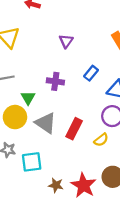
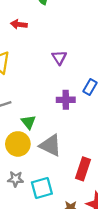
purple cross: (55, 81) -> (66, 100), moved
red rectangle: (74, 129) -> (83, 169), moved

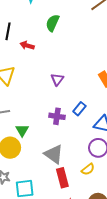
gray triangle: (50, 145) -> (54, 154), moved
red rectangle: (83, 169) -> (62, 178), turned -42

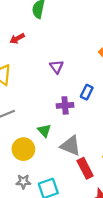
red arrow: (27, 45) -> (17, 38), turned -32
green triangle: (22, 130) -> (44, 131), moved

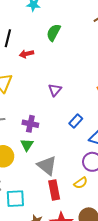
purple cross: (65, 105) -> (30, 124), moved

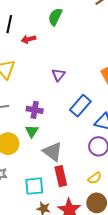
blue rectangle: (76, 121) -> (80, 106), size x1.5
yellow semicircle: (81, 183) -> (95, 178), moved
cyan square: (15, 199) -> (34, 186), moved

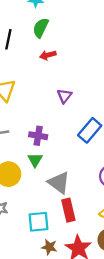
green semicircle: (55, 17) -> (41, 28), moved
red arrow: (28, 39) -> (48, 55), moved

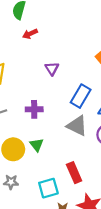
green triangle: (35, 160) -> (37, 145), moved
gray triangle: (59, 183) -> (77, 126), moved

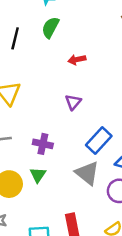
red arrow: (30, 34) -> (77, 60), moved
green triangle: (37, 145) -> (38, 175), moved

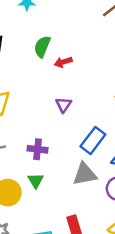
green semicircle: (50, 27) -> (42, 47), moved
gray triangle: (87, 173) -> (85, 174), turned -44

